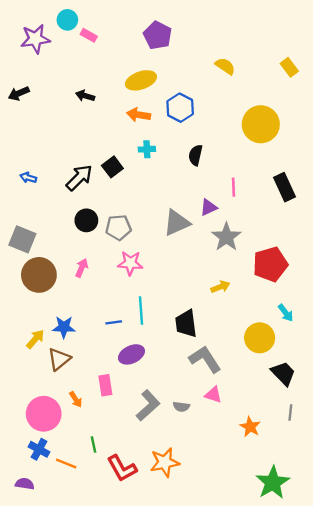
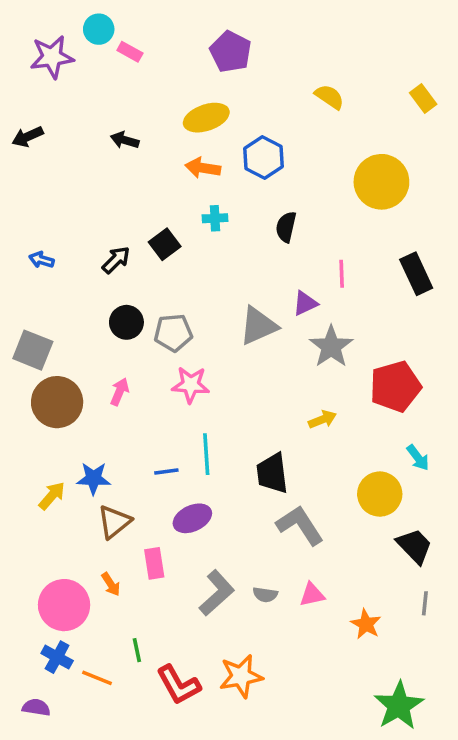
black arrow: (79, 178) -> (116, 260), size x0.7
brown triangle: (59, 359) -> (114, 522), moved
pink triangle: (213, 395) -> (312, 595), moved, turned -30

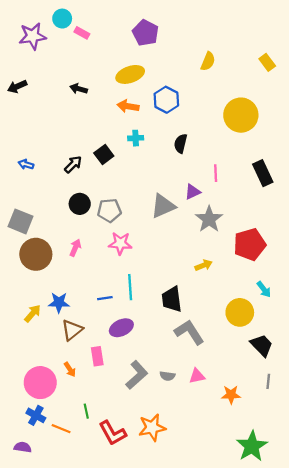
yellow semicircle: (329, 97) -> (208, 61), turned 78
orange star: (366, 624) -> (231, 395), turned -30

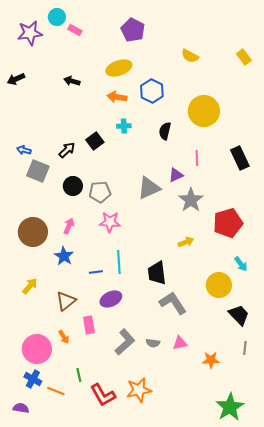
yellow semicircle: (208, 61) -> (190, 56), turned 96
yellow circle: (241, 115) -> (204, 111), moved
gray square: (20, 221) -> (38, 171), moved
blue star: (59, 303) -> (64, 256), moved, turned 30

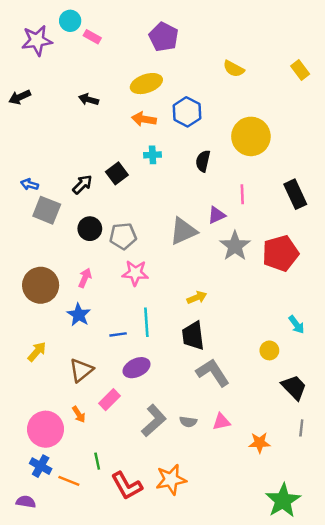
red pentagon: (228, 223) -> (280, 253), moved
yellow arrow: (186, 242) -> (197, 298), moved
yellow circle: (219, 285) -> (269, 350), size x0.6
pink rectangle: (89, 325) -> (109, 400), turned 54

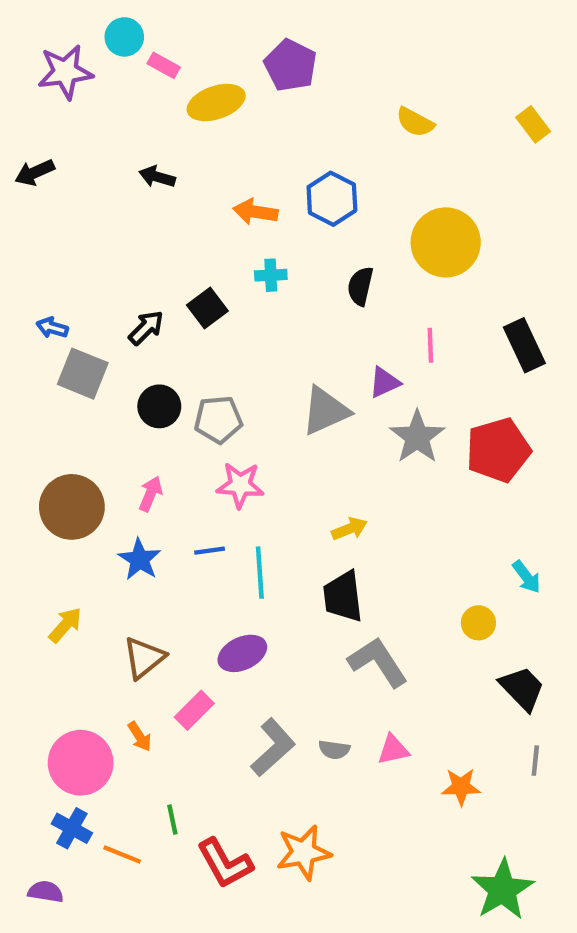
yellow ellipse: (146, 84) -> (216, 103), moved
blue line: (118, 334) -> (210, 551), moved

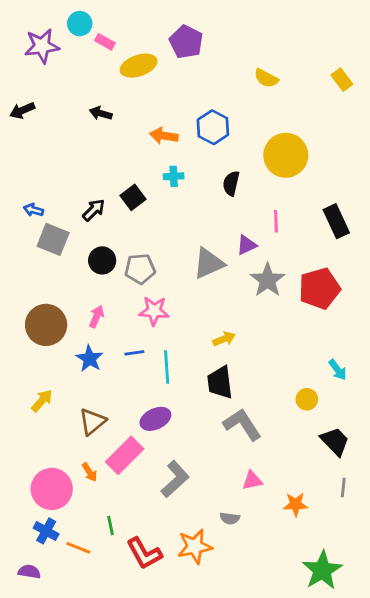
pink rectangle: (194, 710) -> (125, 455), size x1.5
gray semicircle: (334, 750) -> (230, 518), moved

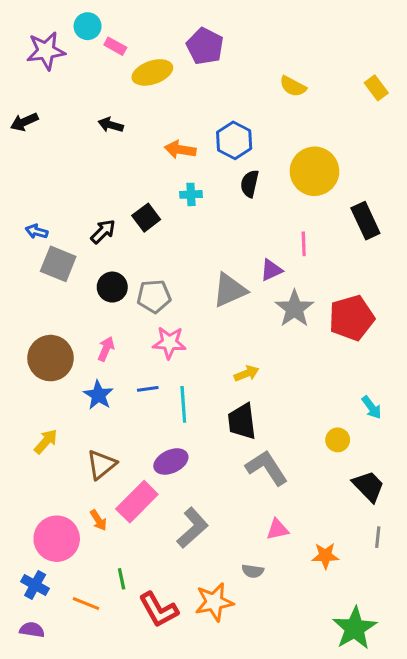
black semicircle: (231, 183) -> (250, 184), moved
black rectangle: (336, 221) -> (365, 221), moved
blue cross: (46, 531) -> (35, 585), moved

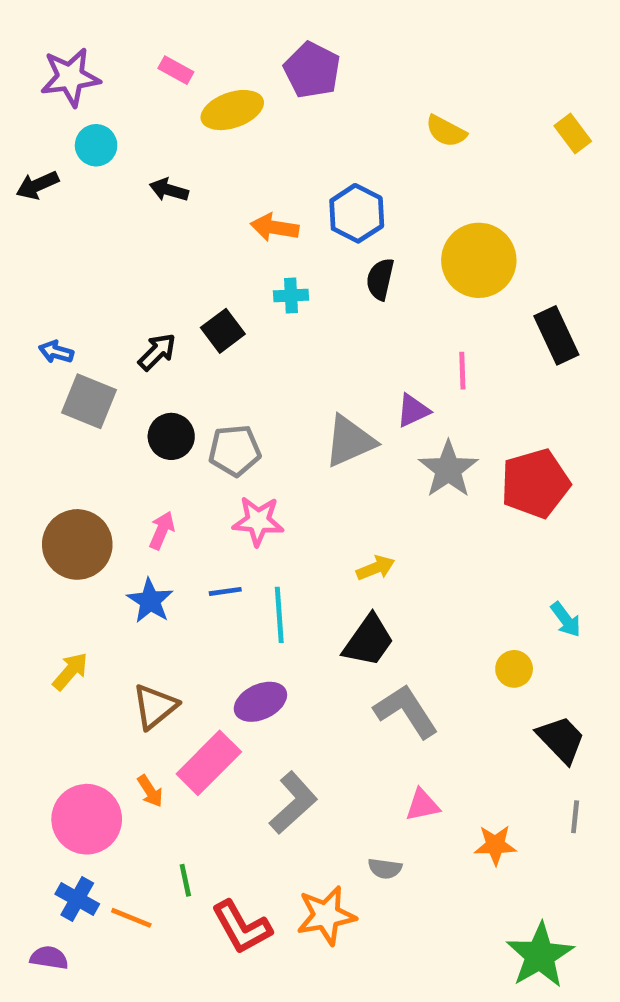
cyan circle: (88, 26) -> (96, 145), moved
black trapezoid: (242, 421) -> (368, 641), turned -138
blue cross: (35, 585) -> (77, 899), moved

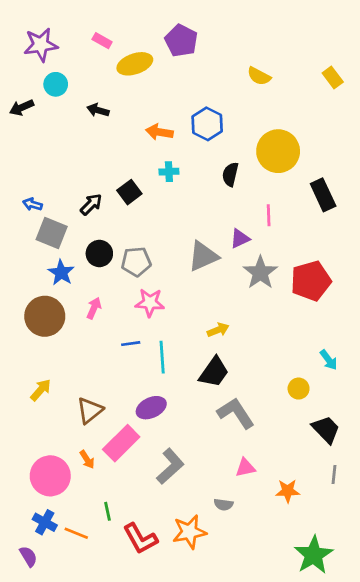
black semicircle: (380, 279) -> (230, 174), moved
blue star: (150, 601) -> (61, 273), moved
purple semicircle: (49, 958) -> (28, 556), turned 50

